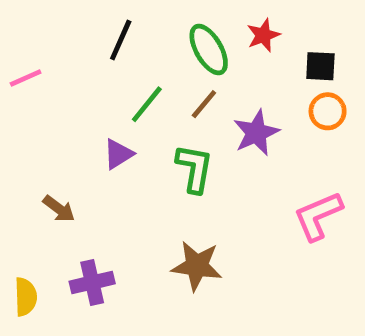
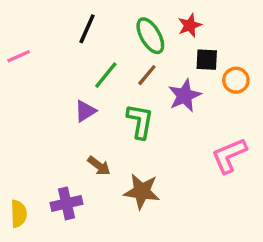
black square: (320, 66) -> (207, 60), moved
brown arrow: (59, 209) -> (99, 166), moved

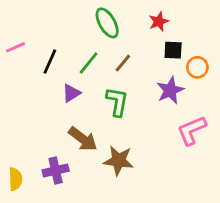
black line: (87, 29) -> (50, 62), moved
green ellipse: (150, 36) -> (107, 23), moved
purple star: (185, 96) -> (170, 90), moved
brown arrow: (99, 166) -> (83, 139), size x1.5

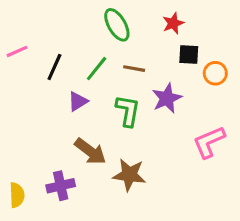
brown line: (123, 63) -> (134, 69), turned 60
purple star: (170, 90) -> (167, 98), moved

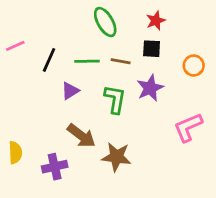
black square: (189, 55) -> (152, 49), moved
green line: (97, 69) -> (87, 61), turned 50
yellow semicircle: (17, 195) -> (15, 153), moved

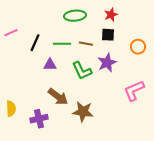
green ellipse: (105, 22) -> (75, 16), turned -65
purple triangle: (70, 91) -> (50, 65), turned 32
green L-shape: (115, 99) -> (82, 71), turned 145

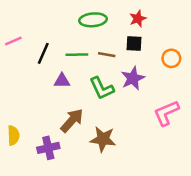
brown arrow: (58, 97) -> (72, 121), turned -85

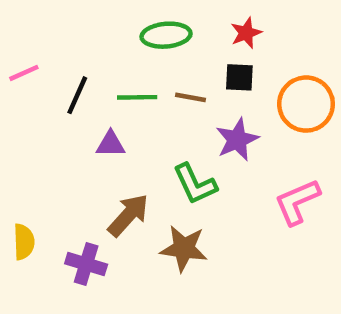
orange circle: (171, 58) -> (306, 104), size x1.6
green L-shape: (102, 88) -> (195, 184), moved
purple cross: (48, 148) -> (86, 264), turned 30

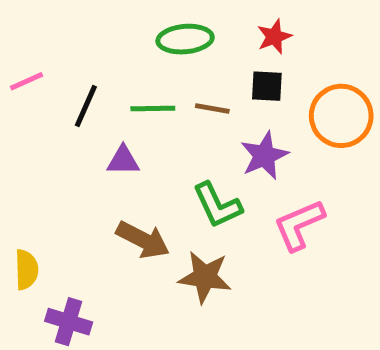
pink L-shape: (297, 202) -> (299, 225), moved
brown arrow: (128, 215) -> (143, 240), turned 75
purple cross: (86, 264) -> (69, 322), moved

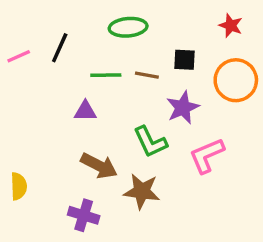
red star: (274, 37) -> (231, 26), moved, turned -30
black line: (86, 106) -> (60, 48), moved
purple cross: (69, 322) -> (84, 215), moved

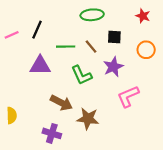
green ellipse: (128, 27) -> (92, 15), moved
brown line: (147, 75) -> (91, 47), turned 40
orange circle: (236, 80) -> (146, 50), size x0.7
purple triangle: (85, 111) -> (40, 66), moved, size x1.5
green L-shape: (150, 142) -> (82, 75), moved

